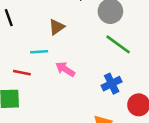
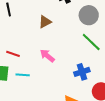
cyan line: (39, 52) -> (23, 75), moved

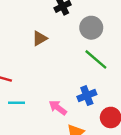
pink arrow: (47, 56) -> (58, 108), moved

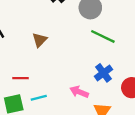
brown triangle: (40, 38) -> (40, 40), moved

